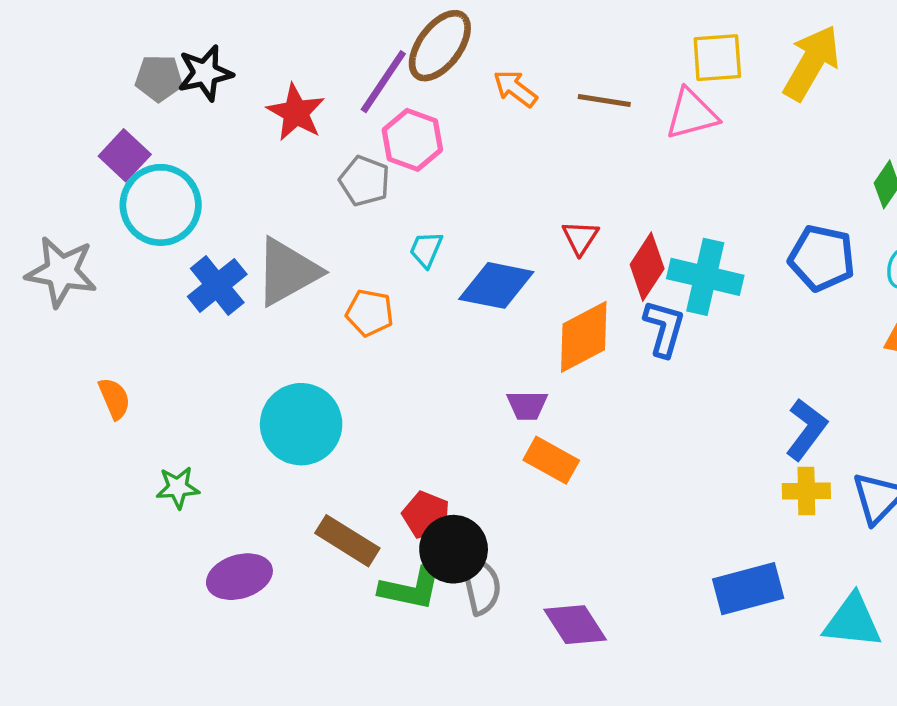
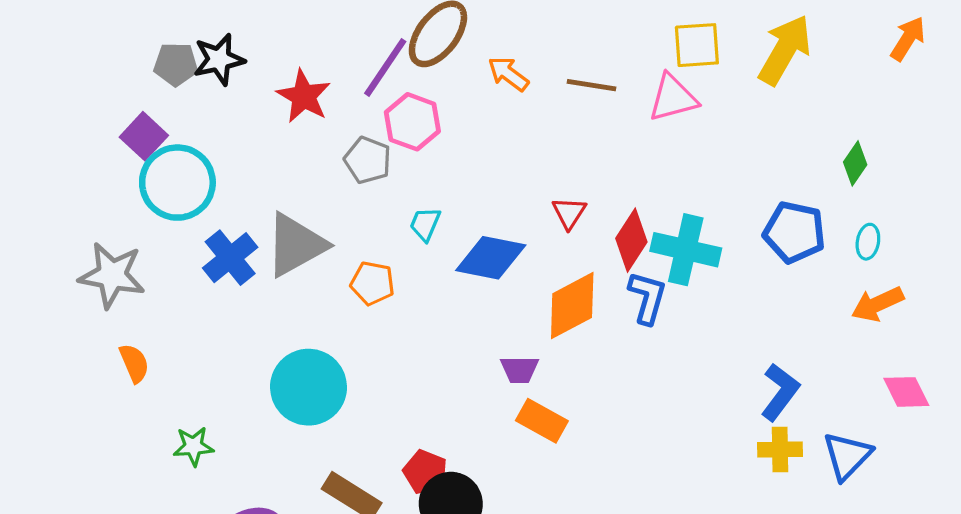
gray star: (61, 272) -> (112, 275), moved

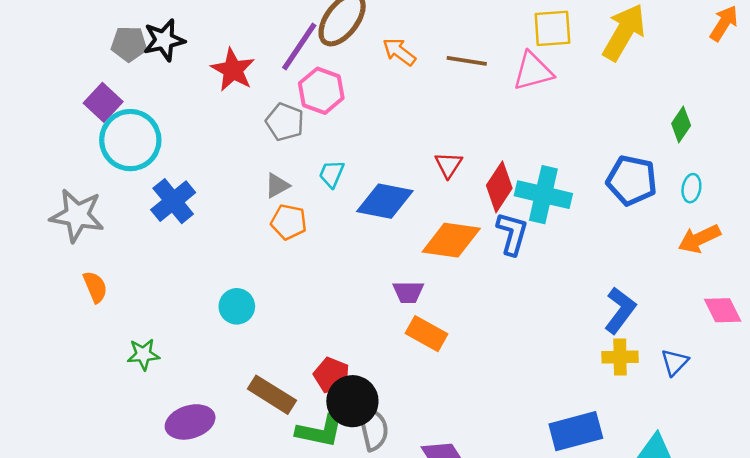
gray triangle: (296, 245) -> (277, 186), moved, size x0.5
orange diamond: (572, 306) -> (451, 240), turned 36
cyan circle: (308, 387) -> (237, 306), size x0.6
blue triangle: (847, 456) -> (675, 362), size x0.7

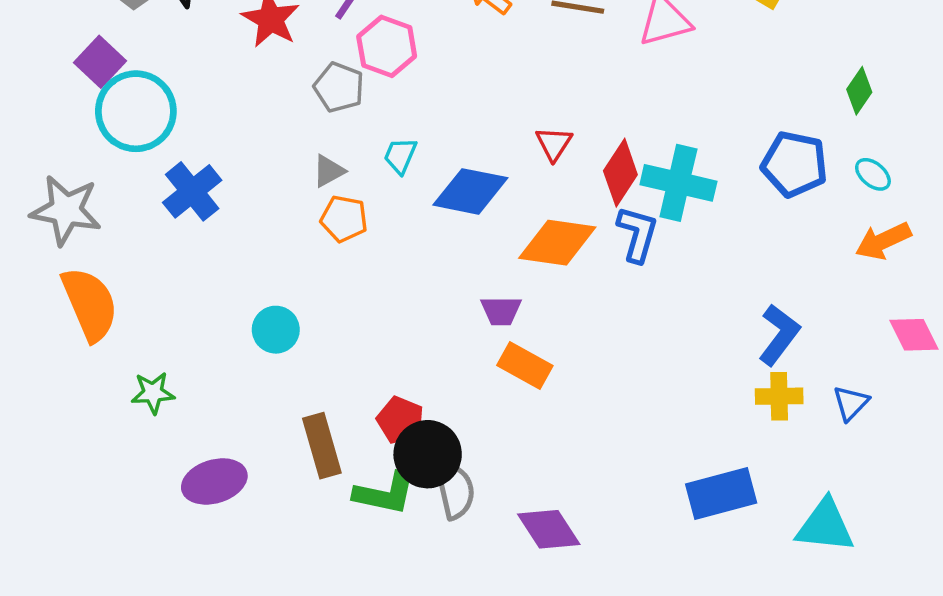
cyan ellipse: (691, 188) -> (873, 174), turned -60
orange semicircle: (95, 287) -> (90, 304), size x1.8
brown rectangle: (272, 395) -> (322, 446), turned 42

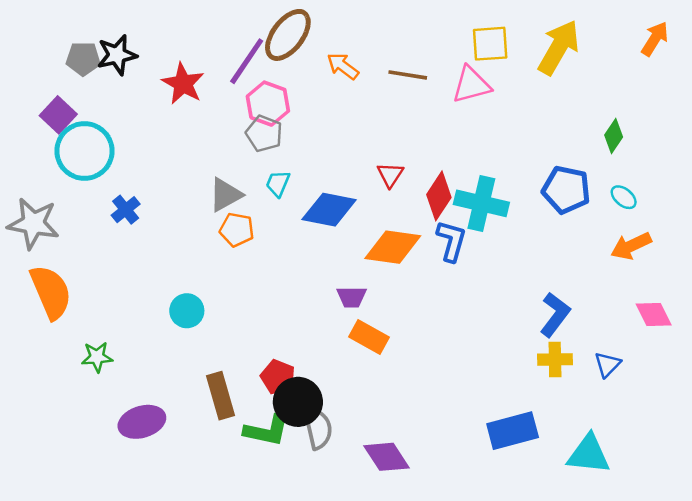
gray pentagon: (339, 87) -> (264, 134), moved
gray triangle: (329, 171) -> (226, 195), size x1.4
blue cross: (192, 191) -> (126, 210), size x0.7

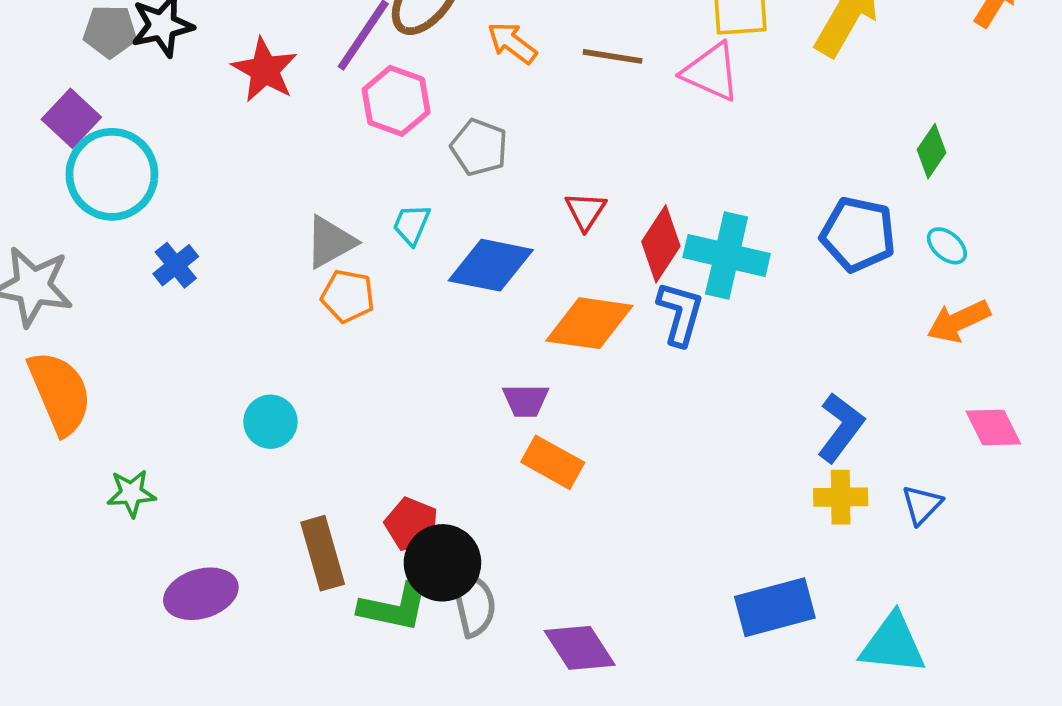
pink triangle: (471, 85) -> (711, 72), turned 39
gray pentagon: (264, 134) -> (479, 147), moved

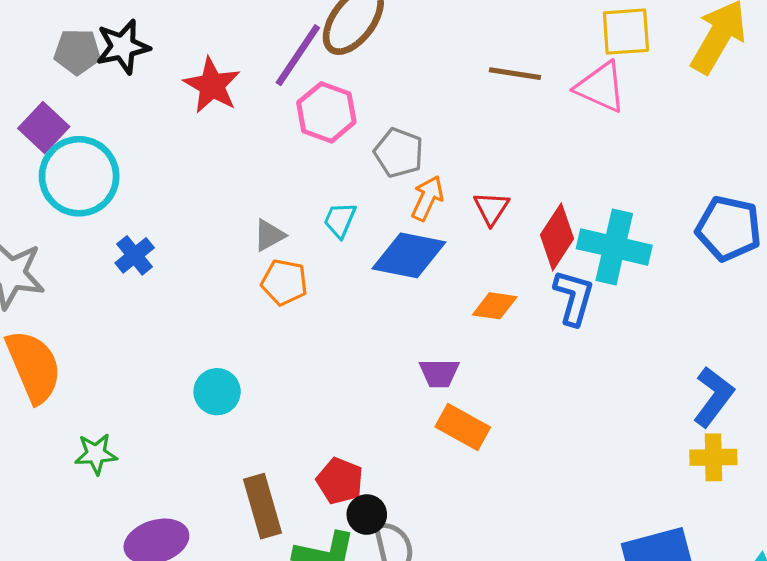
orange arrow: (512, 43) -> (427, 198), moved, turned 78
gray triangle: (330, 242) -> (269, 235), size x0.7
orange diamond: (589, 323) -> (495, 306), size x0.6
black circle: (442, 563) -> (367, 515), size x0.6

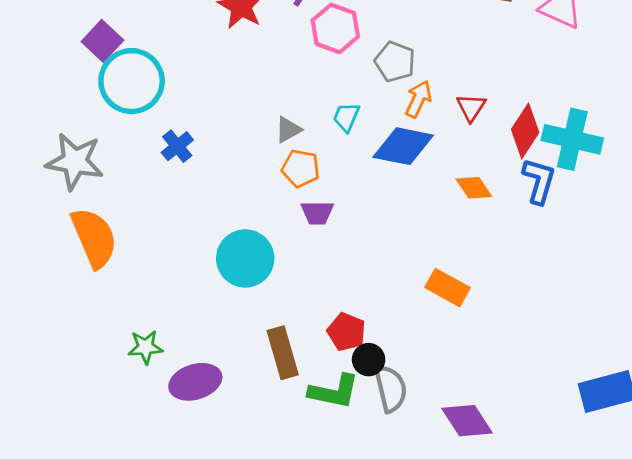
orange diamond: (495, 306) -> (474, 188), turned 48
purple trapezoid: (439, 373) -> (317, 213), moved
cyan circle: (217, 392) -> (245, 258), size x1.5
green star: (96, 454) -> (145, 347), moved

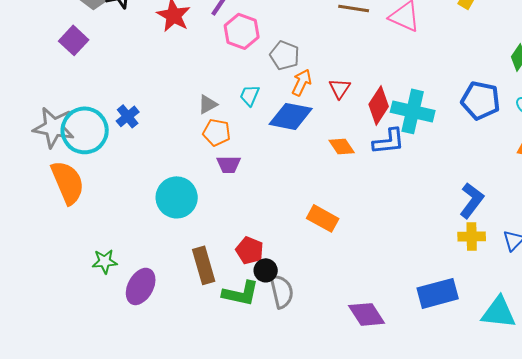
cyan circle: (132, 81) -> (85, 130), moved
blue L-shape: (539, 181) -> (389, 141), turned 68
purple ellipse: (195, 382) -> (141, 286), turned -45
purple diamond: (467, 421) -> (367, 314), moved

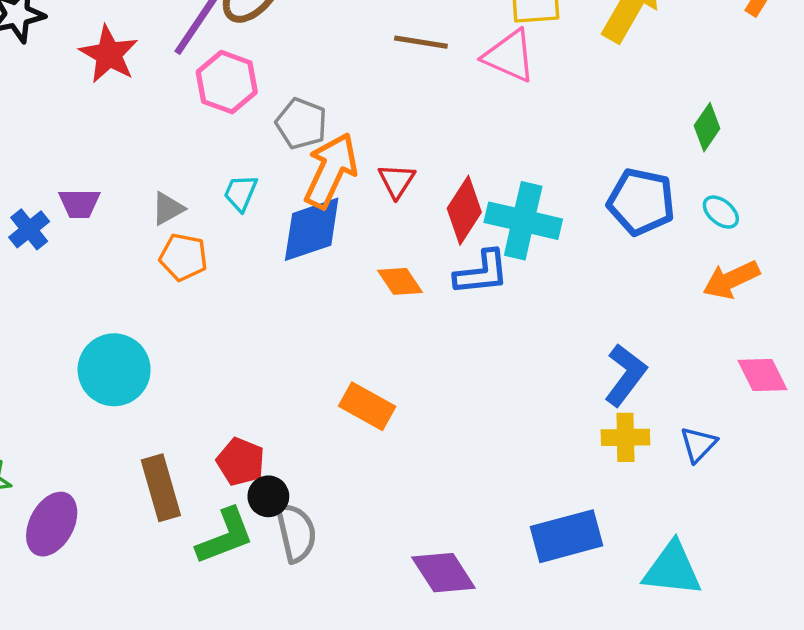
orange arrow: (302, 82) -> (331, 170), size x1.6
blue diamond: (291, 116) -> (312, 229), turned -30
purple trapezoid: (229, 164) -> (79, 203), moved
green L-shape: (241, 293) -> (225, 536), turned -33

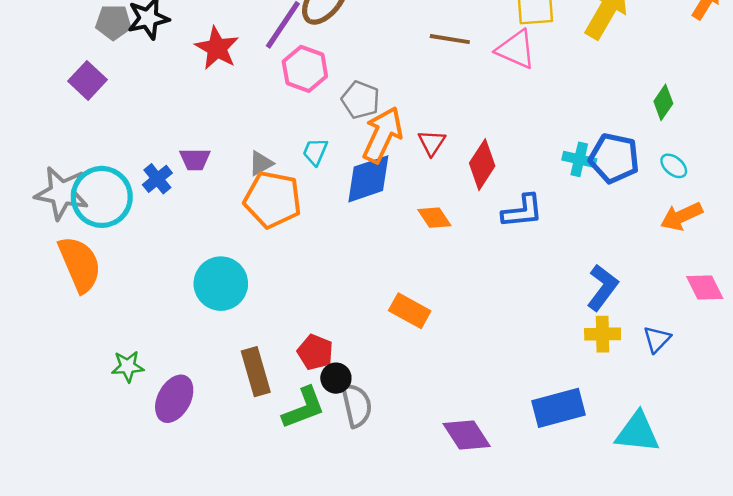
cyan cross: (523, 221) -> (579, 159), moved, size x0.6
orange pentagon: (183, 257) -> (273, 200), size x1.6
blue L-shape: (482, 273) -> (522, 211), moved

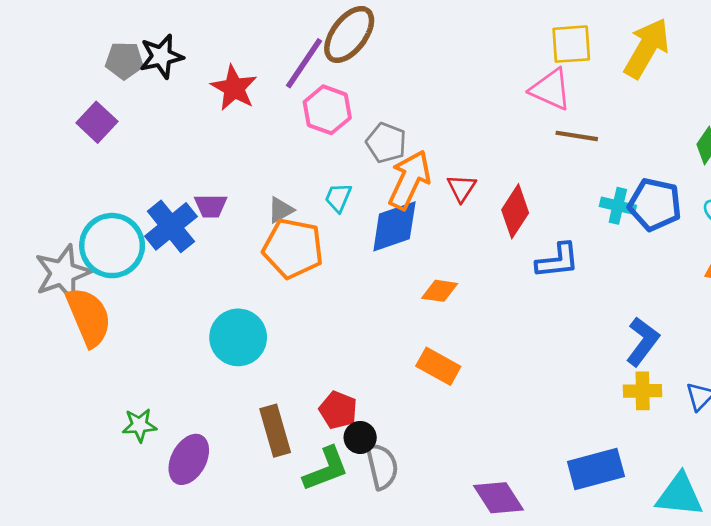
brown line: (450, 39) -> (577, 136), moved
blue cross: (157, 179) -> (171, 226), size x1.6
gray star: (62, 193) -> (63, 273), moved, turned -30
orange diamond: (434, 218) -> (440, 291), moved, turned -48

